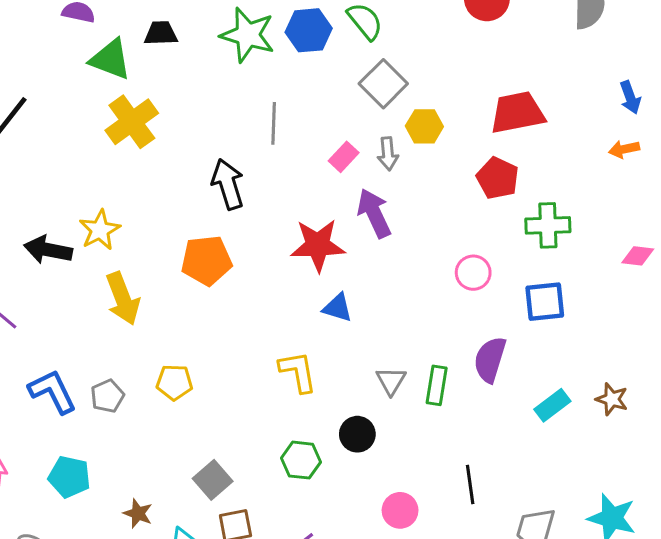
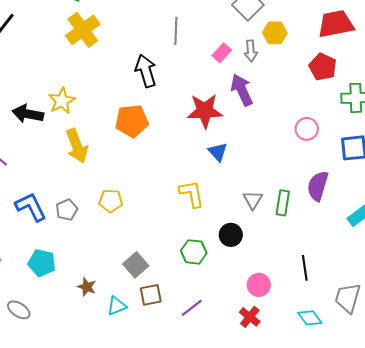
blue triangle: (338, 308) -> (218, 152), turned 30

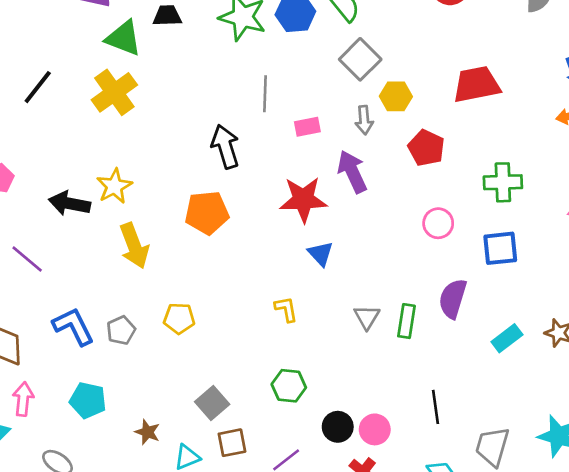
yellow cross: (83, 30) -> (114, 92), moved
pink rectangle: (222, 53) -> (307, 127), moved, turned 36
red pentagon: (323, 67) -> (426, 148), moved
yellow L-shape: (192, 194) -> (286, 309), size x0.7
black circle: (231, 235) -> (338, 427), moved

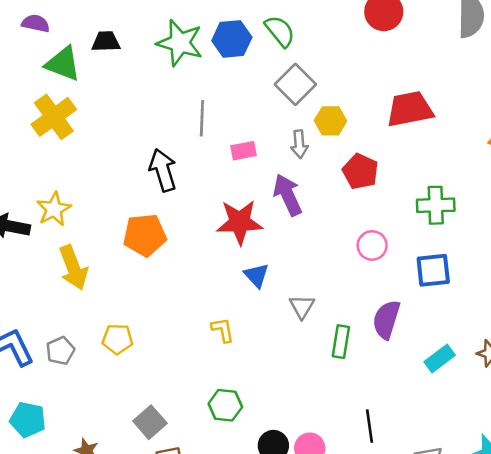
gray triangle: (367, 317) -> (302, 307), moved

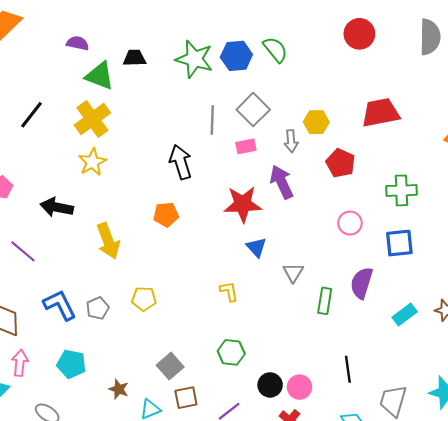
gray square: (295, 84) -> (253, 110), moved
yellow star: (54, 209) -> (92, 162), moved
orange pentagon: (145, 235) -> (166, 215), size x0.7

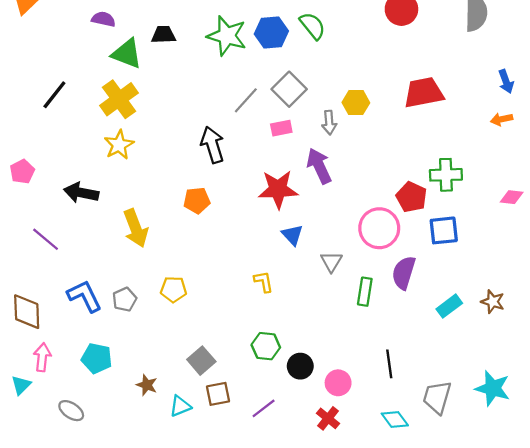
gray line: (212, 120) -> (246, 100), turned 40
red pentagon: (341, 163) -> (411, 197), moved
pink circle: (350, 223) -> (379, 228), moved, size x1.6
black circle: (270, 385) -> (300, 366), moved

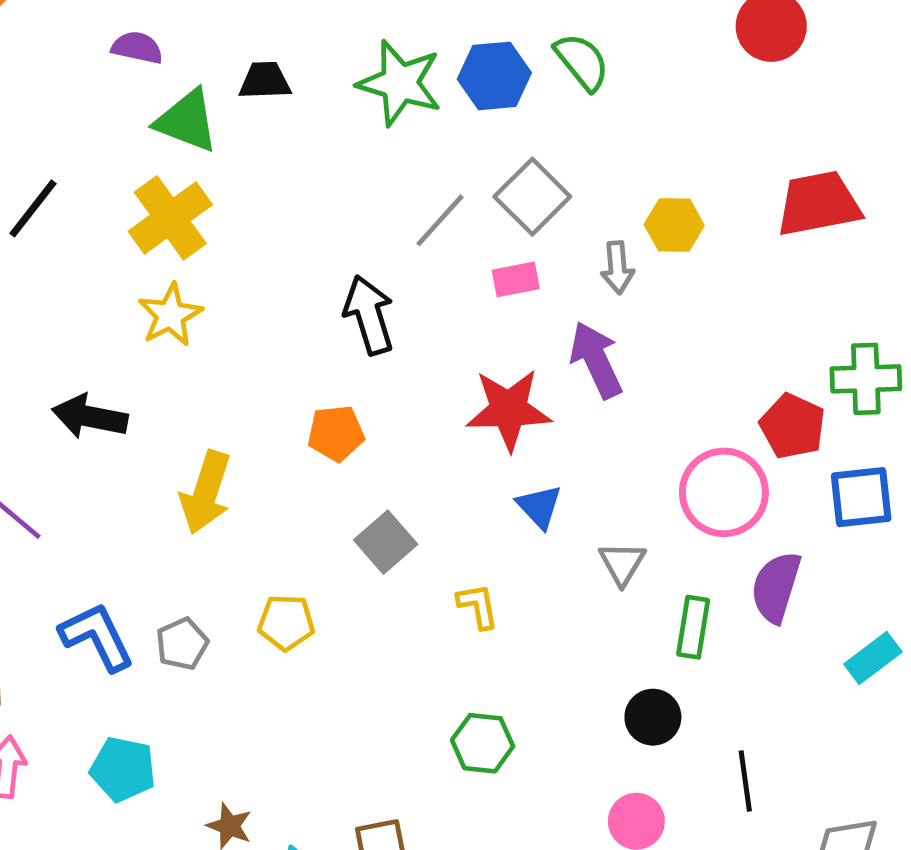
yellow arrow: (136, 228) -> (206, 492), turned 39
gray square: (201, 361) -> (386, 542), moved
black circle: (300, 366) -> (653, 717), moved

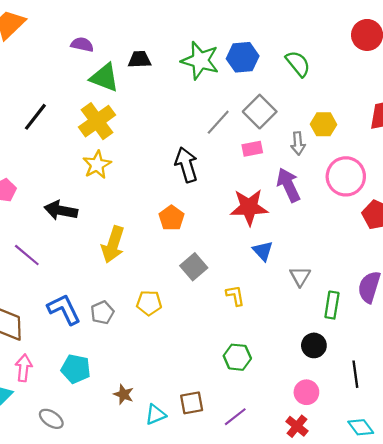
green semicircle: (582, 62) -> (298, 64), moved
orange pentagon: (336, 433) -> (171, 218), turned -30
pink circle: (724, 492) -> (346, 176), moved

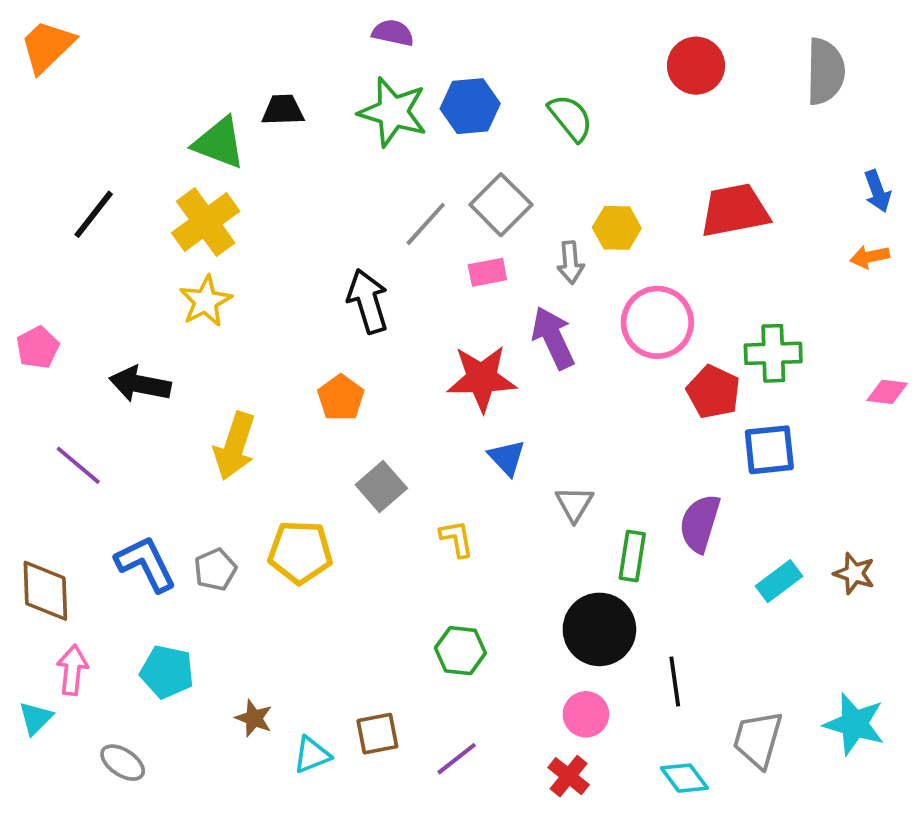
purple semicircle: (82, 45) -> (393, 33), moved
yellow pentagon: (149, 303) -> (300, 552), size x1.4
black circle: (314, 345) -> (599, 629), size x1.6

